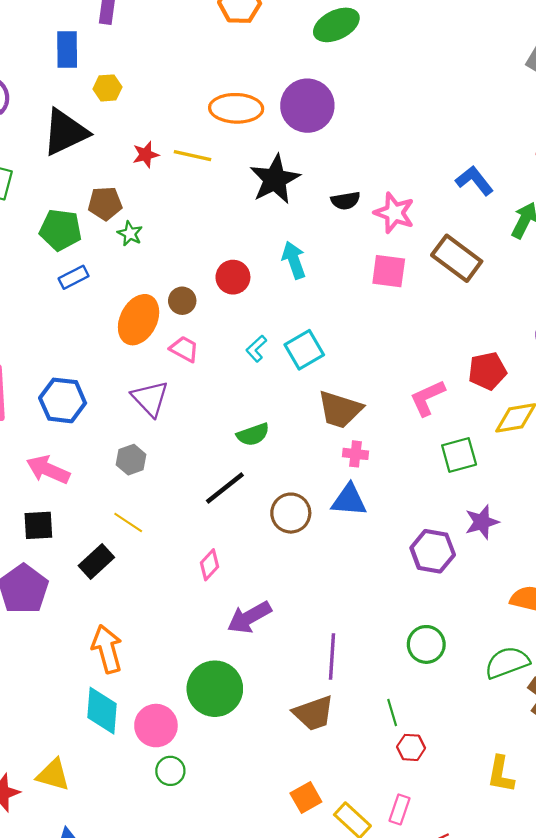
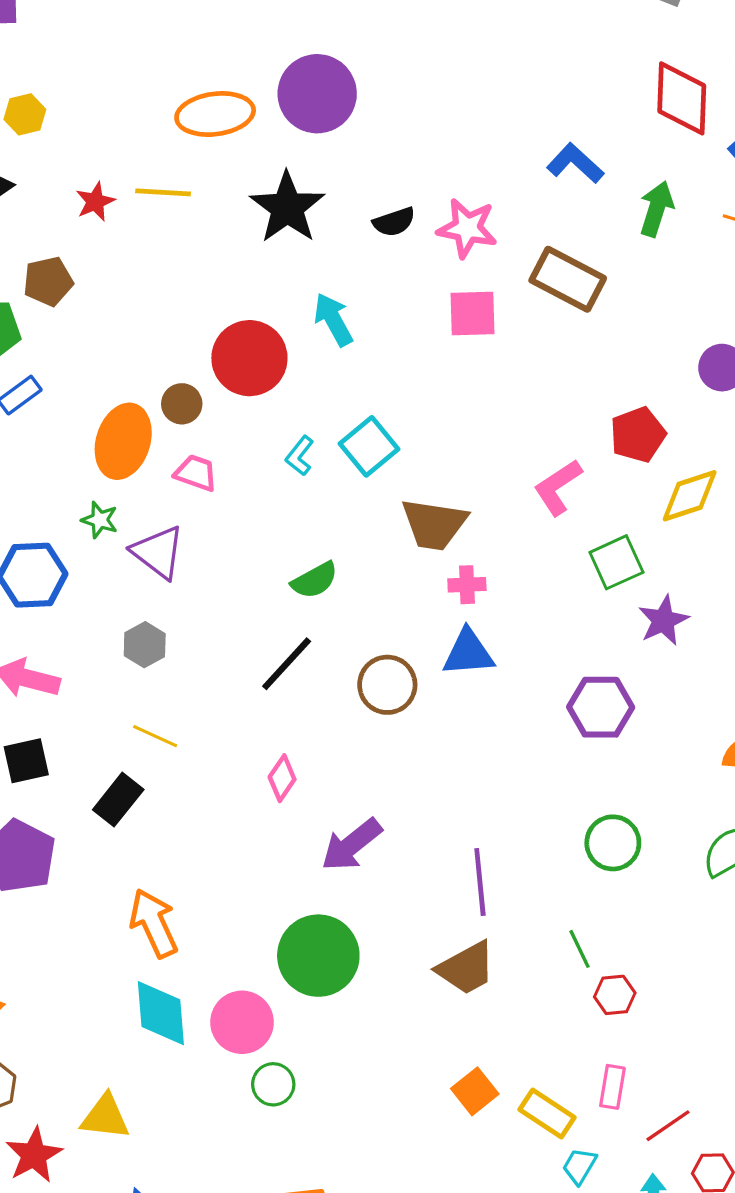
green star: (130, 234) -> (100, 520), moved
red circle: (233, 277) -> (249, 358), size x1.5
purple star: (482, 522) -> (663, 620), moved

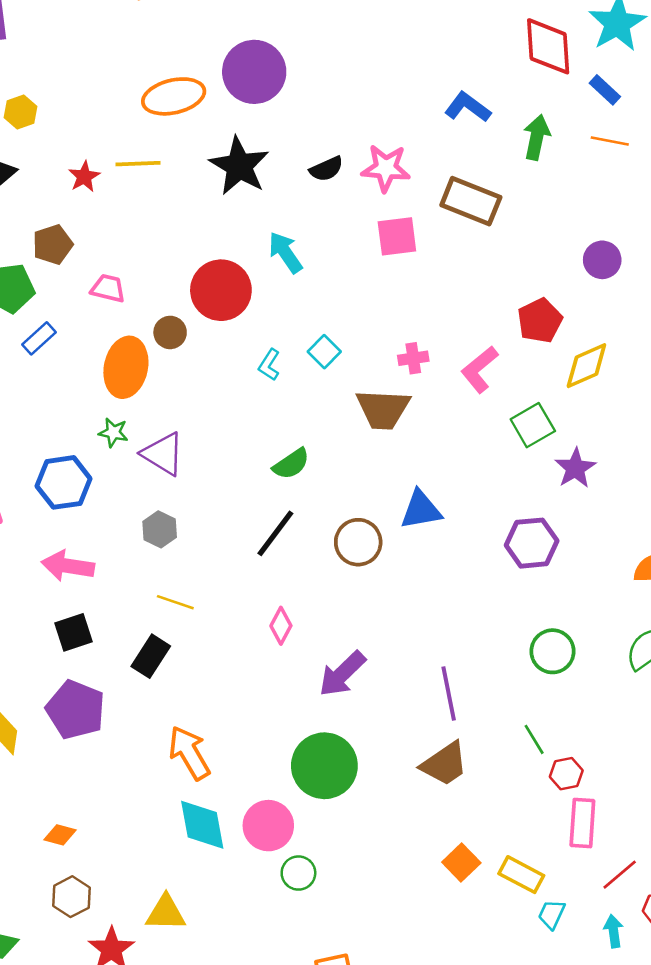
cyan square: (369, 446) -> (324, 352), size x0.7
pink trapezoid: (196, 473) -> (108, 288), moved
pink cross: (467, 585) -> (413, 358), moved
pink rectangle: (612, 1087) -> (582, 823), moved, size x1.4

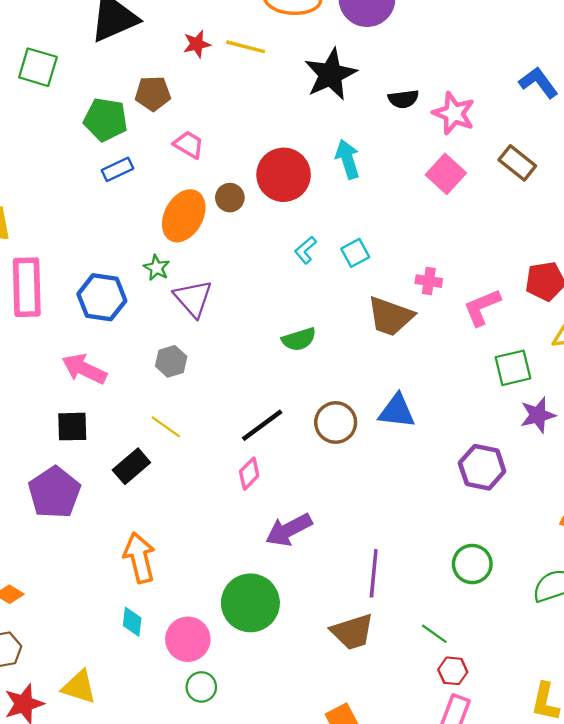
brown rectangle: (471, 201) -> (517, 163), size x0.7
pink square: (397, 236) -> (446, 174), turned 33
black line: (275, 533) -> (262, 425), moved
green line: (534, 739) -> (434, 634), turned -40
cyan diamond: (202, 825) -> (132, 622), size x0.6

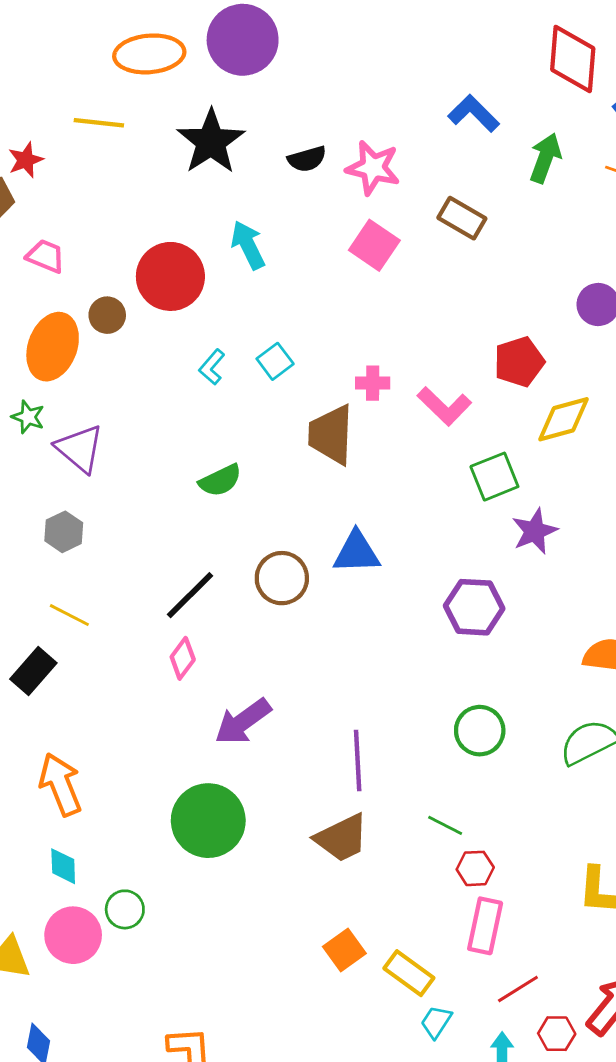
red star: (197, 44) -> (26, 160), moved
pink L-shape: (482, 307) -> (444, 406), turned -105
brown trapezoid: (390, 316) -> (331, 435), turned 81
pink circle: (188, 639) -> (73, 935), moved
green circle: (201, 687) -> (125, 909), moved

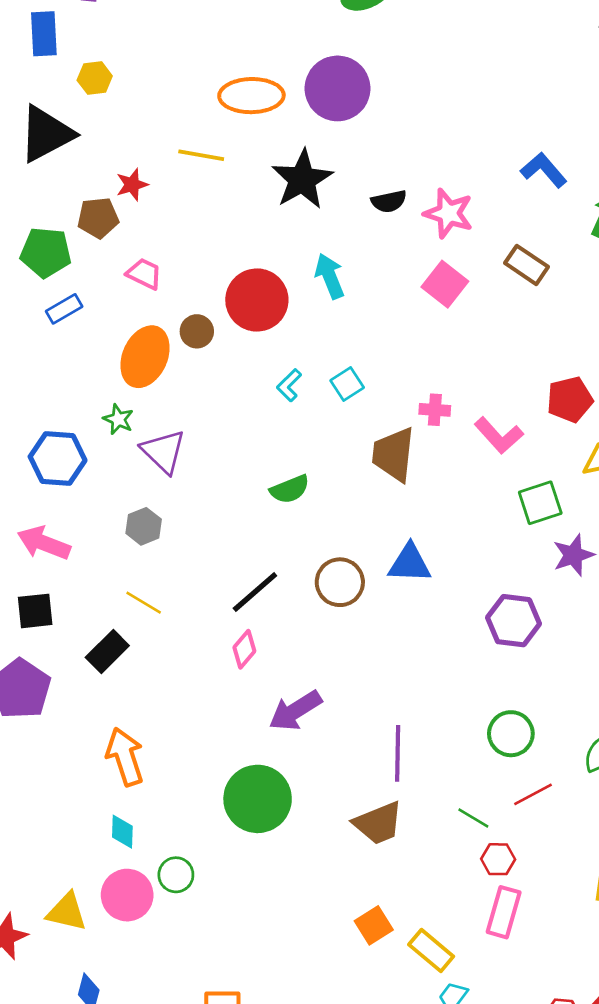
red line: (518, 989) -> (533, 794), moved

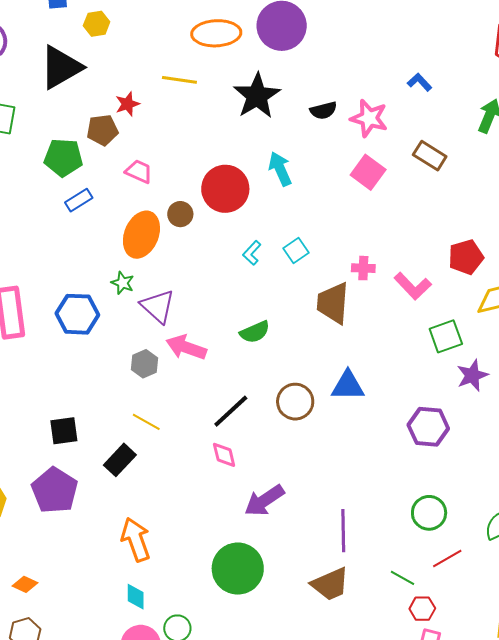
blue L-shape: (544, 170) -> (420, 82), moved, size x0.7
pink arrow: (44, 543) -> (186, 347), moved
pink diamond: (244, 649) -> (224, 455), turned -52

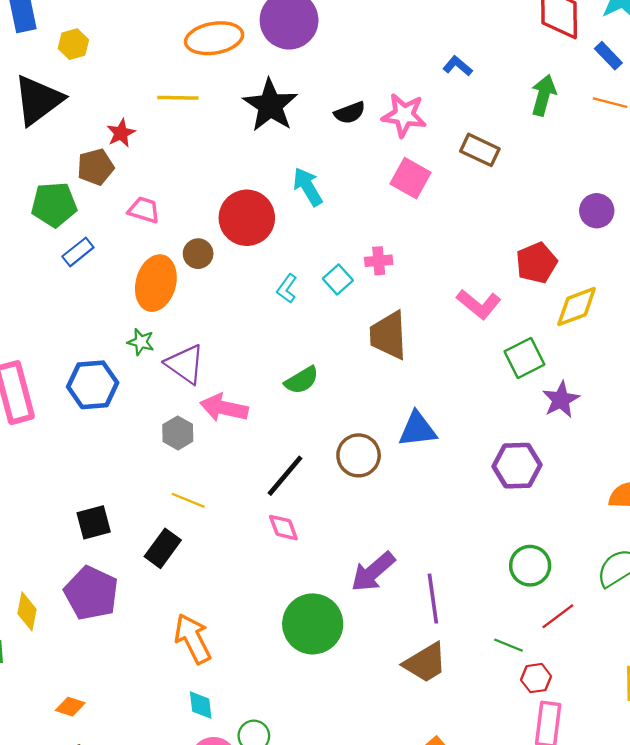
pink cross: (363, 268) -> (379, 261), moved
purple arrow: (264, 500) -> (373, 572), moved
green circle: (238, 569) -> (313, 624), moved

